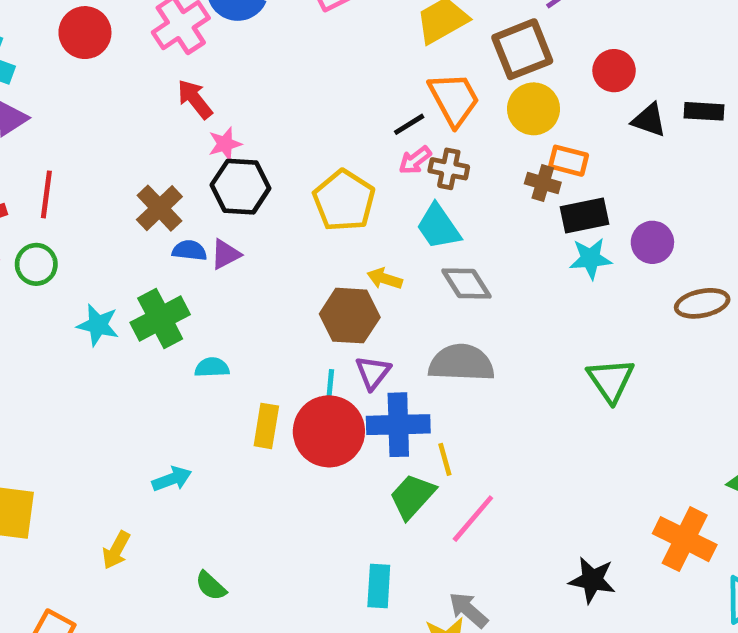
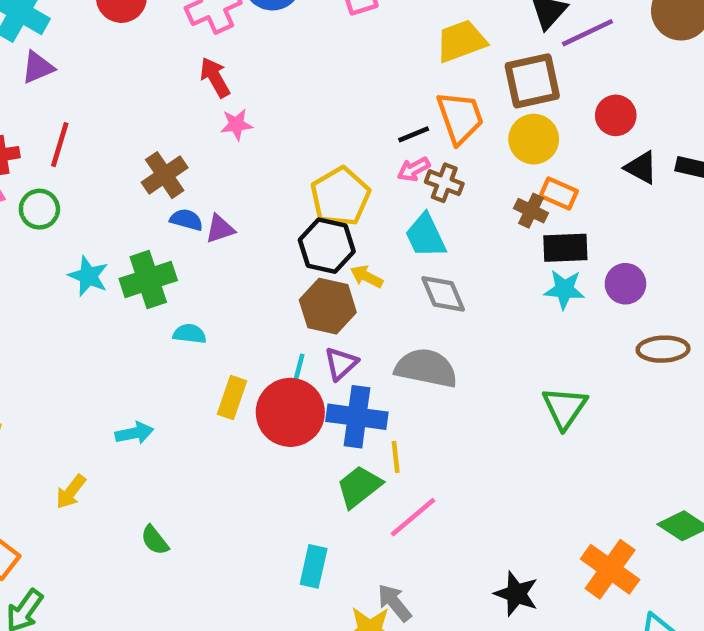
black hexagon: (240, 187) -> (327, 246), moved

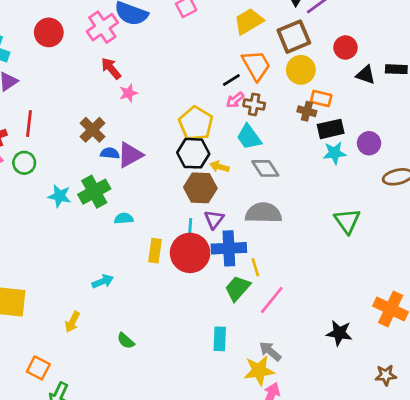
purple triangle: (220, 229) -> (130, 155), size x1.5

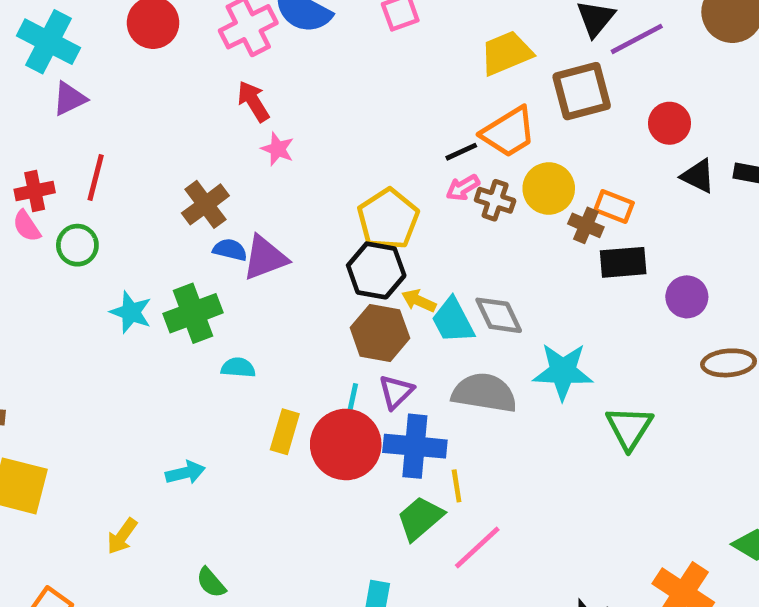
orange trapezoid: (256, 65) -> (509, 132), turned 80
yellow circle: (301, 70) -> (549, 188), moved
pink star: (128, 93) -> (278, 149), turned 30
cyan trapezoid: (249, 137) -> (453, 321), moved
cyan star: (335, 153) -> (563, 371), moved, size x1.4

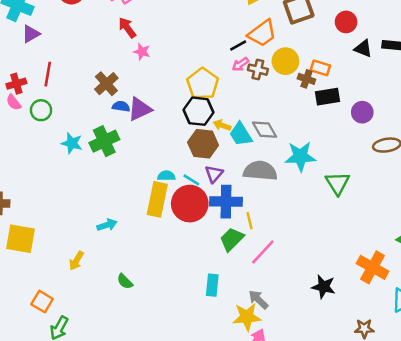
cyan semicircle: (238, 368) -> (166, 176), moved
cyan line: (352, 400) -> (191, 180), turned -66
yellow rectangle: (285, 432) -> (157, 199), size x1.5

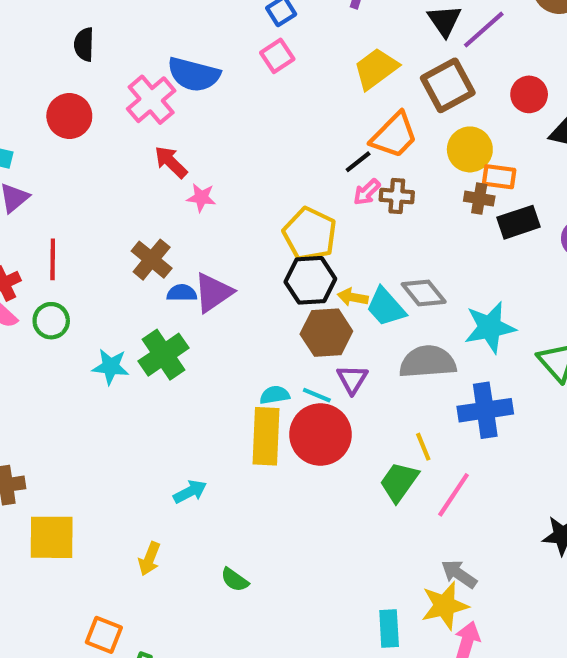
yellow circle: (285, 61) -> (470, 149), moved
blue cross: (226, 202) -> (485, 410), moved
cyan rectangle: (212, 285) -> (389, 628), moved

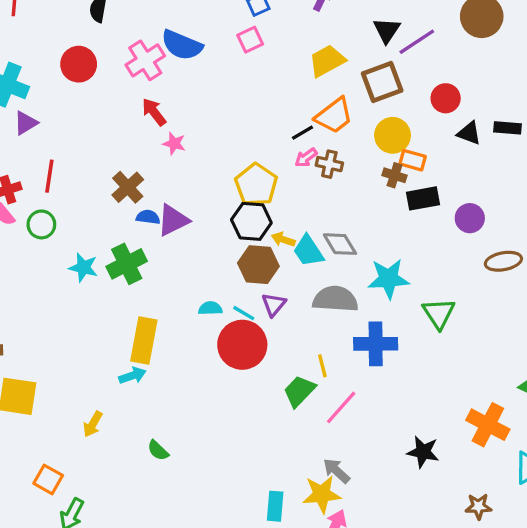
yellow rectangle: (266, 436) -> (144, 340), moved

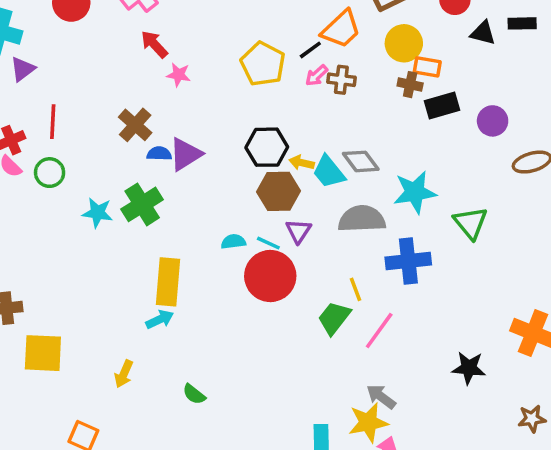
yellow pentagon: (256, 185) -> (263, 64), moved

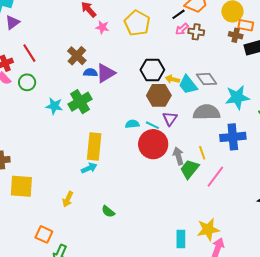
yellow pentagon: (263, 64) -> (137, 23), moved
red line: (53, 122) -> (29, 53), turned -36
gray arrow: (381, 397) -> (178, 156), moved, turned 36

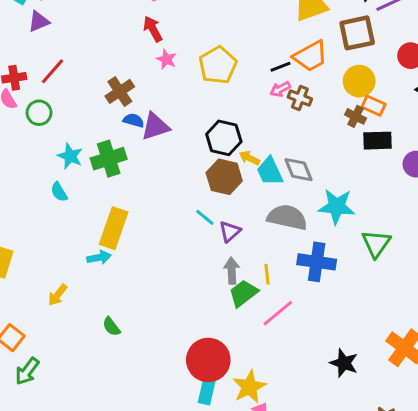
red line: (29, 53) -> (52, 71), turned 60
purple triangle: (170, 119) -> (230, 231), moved
cyan semicircle: (132, 124) -> (59, 192), moved, turned -128
red circle: (153, 144) -> (208, 360), moved
yellow star: (208, 230) -> (249, 387), turned -30

